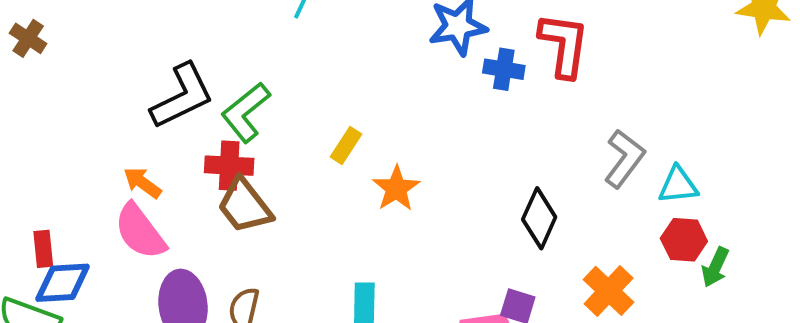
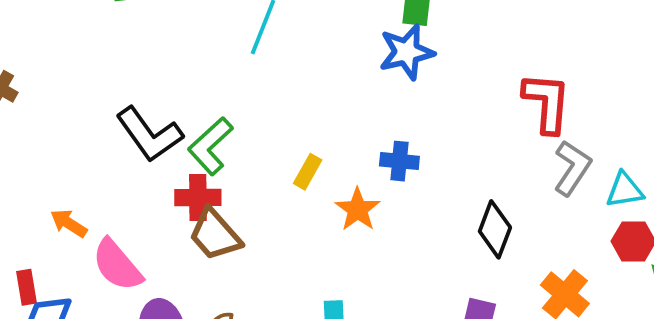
red L-shape: (564, 45) -> (547, 103), moved
blue cross: (504, 69) -> (399, 161), moved
black L-shape: (182, 96) -> (149, 134), turned 84
orange arrow: (142, 183) -> (69, 223), moved

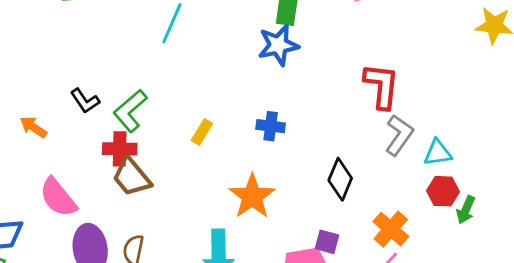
black L-shape: (149, 134) -> (85, 101), size x0.6
orange star: (358, 209) -> (252, 196), moved, size x1.4
orange arrow: (69, 223) -> (33, 127), moved

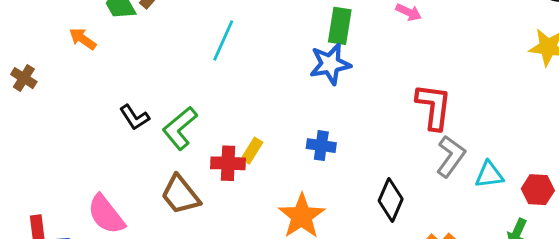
orange arrow: (33, 127) -> (83, 39), moved
red cross: (120, 149) -> (228, 163), moved
red hexagon: (443, 191) -> (538, 190), moved

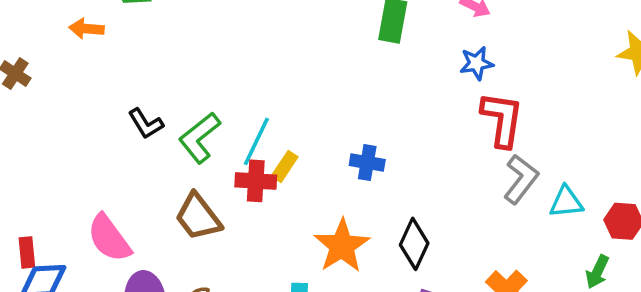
orange arrow: (83, 39) -> (86, 29), turned -32
cyan line: (223, 40) -> (256, 141), moved
blue star: (330, 64) -> (477, 63), moved, size x0.7
black diamond: (391, 200) -> (414, 244), moved

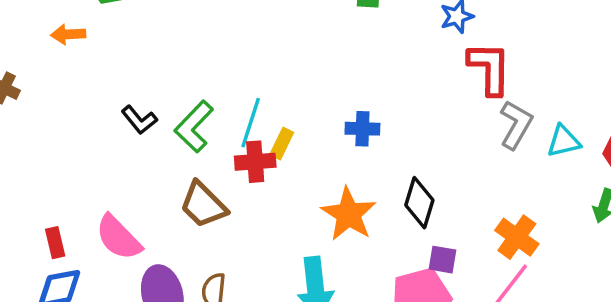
red rectangle: (27, 252) -> (55, 243), moved

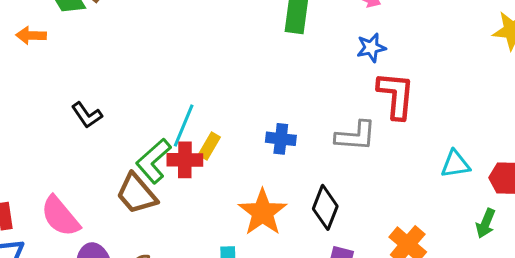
gray L-shape: (516, 125) -> (356, 136), moved, turned 60
green L-shape: (194, 127) -> (153, 161), moved

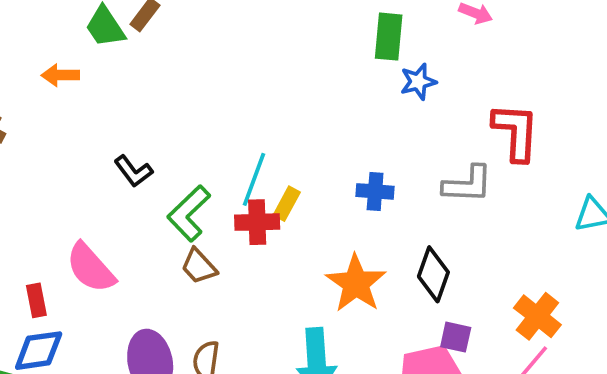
blue star: (371, 48) -> (418, 82), moved
green L-shape: (153, 161) -> (189, 213), moved
brown trapezoid: (137, 194) -> (199, 266), size x0.7
pink semicircle: (60, 216) -> (91, 268), moved

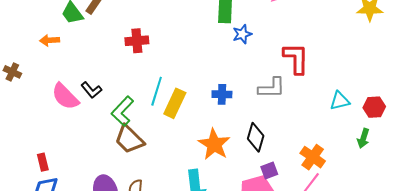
yellow rectangle: (287, 204) -> (175, 103), size x1.6
red cross: (257, 222) -> (137, 41), moved
brown trapezoid: (199, 266) -> (129, 139), size x1.5
pink semicircle: (91, 268) -> (65, 96), moved
purple square: (456, 337) -> (269, 170), turned -30

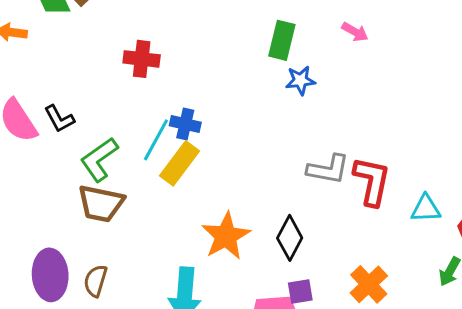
red L-shape: (296, 58) -> (372, 181), moved
blue cross: (222, 94) -> (185, 124), moved
brown trapezoid: (129, 139) -> (101, 204), turned -44

